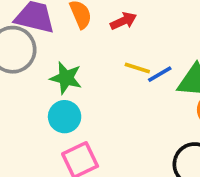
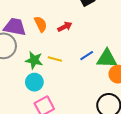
yellow line: (137, 68) -> (55, 59), moved

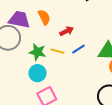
red arrow: (65, 27) -> (67, 31), moved
blue line: (87, 56) -> (78, 49), moved

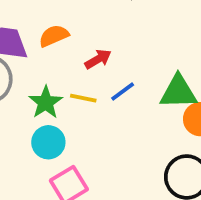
orange semicircle: (44, 17) -> (54, 36), turned -84
green star: (37, 52) -> (46, 102), turned 30

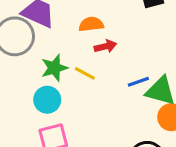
orange semicircle: (54, 36) -> (91, 24), moved
blue line: (123, 92) -> (138, 82), moved

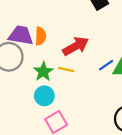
orange semicircle: (91, 24) -> (41, 36), moved, turned 114
red arrow: (105, 46) -> (76, 46), size x1.6

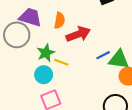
orange semicircle: (41, 36) -> (60, 21), moved
yellow line: (66, 70) -> (61, 62), moved

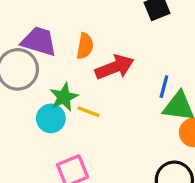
blue line: (103, 55) -> (164, 87), moved, turned -48
cyan circle: (44, 75) -> (51, 118), moved

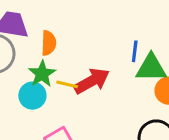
orange semicircle: (85, 46) -> (49, 43), moved
red arrow: (115, 67) -> (92, 81), moved

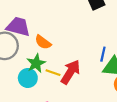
orange semicircle: (49, 43) -> (43, 42), turned 119
red arrow: (92, 81) -> (71, 72), turned -35

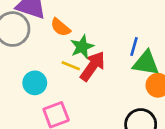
green star: (36, 63) -> (82, 47), moved
cyan circle: (28, 78) -> (35, 83), moved

